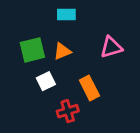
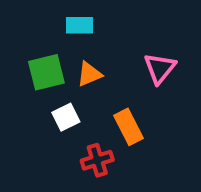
cyan rectangle: (66, 15) -> (80, 25), moved
pink triangle: (111, 47) -> (160, 68), turned -35

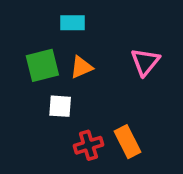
white square: (66, 117) -> (60, 106), turned 30
orange rectangle: (128, 127) -> (127, 142), moved

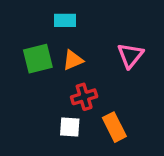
white square: (60, 106) -> (70, 127), moved
red cross: (88, 145) -> (84, 97), moved

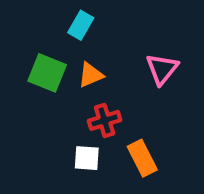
cyan rectangle: (65, 20) -> (81, 25), turned -60
green square: (38, 59) -> (47, 73), turned 36

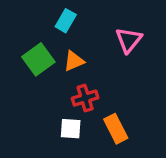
pink triangle: (162, 69) -> (129, 40), moved
green square: (47, 73) -> (38, 59), turned 32

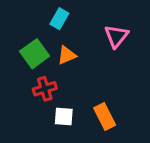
red cross: (85, 98) -> (45, 89), moved

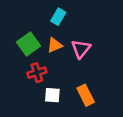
cyan rectangle: (59, 19) -> (58, 17), moved
pink triangle: (116, 36) -> (81, 49), moved

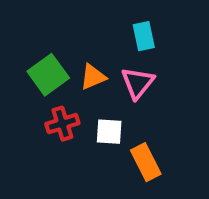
cyan rectangle: (58, 17) -> (144, 36), moved, turned -42
white square: (52, 95) -> (109, 132), moved

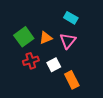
cyan rectangle: (144, 36) -> (71, 18), turned -48
white square: (109, 132) -> (54, 65), turned -32

